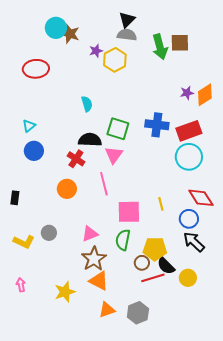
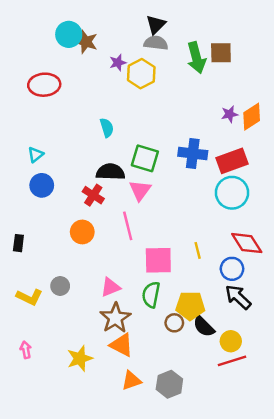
red line: (153, 278) -> (232, 361), moved

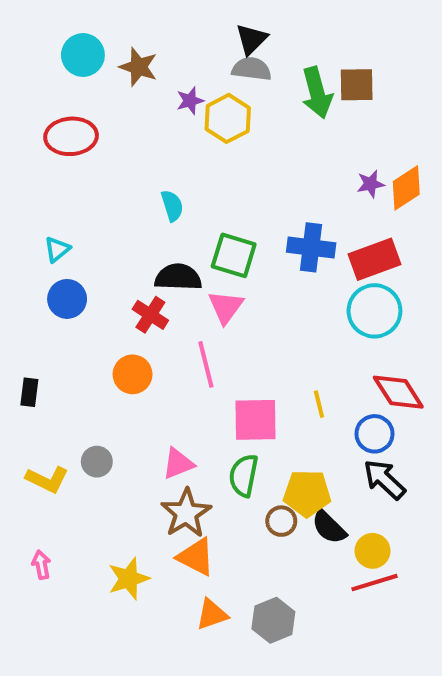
cyan circle: (69, 34) -> (83, 55), moved

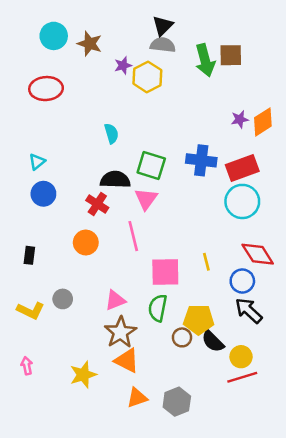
black rectangle: (29, 392) -> (29, 255), moved

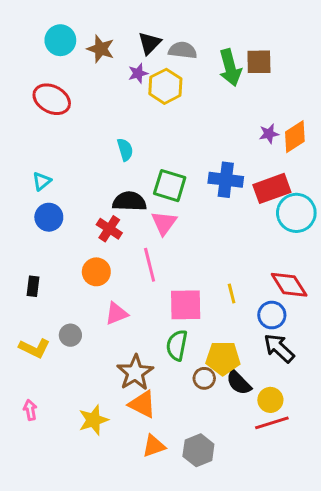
black triangle: (163, 26) -> (150, 43), moved
red ellipse: (46, 89) -> (52, 99), turned 32
cyan circle: (242, 201) -> (296, 213), moved
pink triangle: (115, 300) -> (116, 314), moved

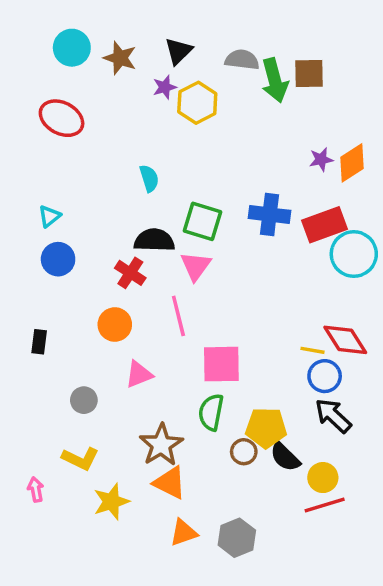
gray semicircle: (183, 50) -> (242, 60), moved
yellow line: (232, 293) -> (313, 350), moved, turned -66
yellow L-shape: (34, 348) -> (80, 459), moved

